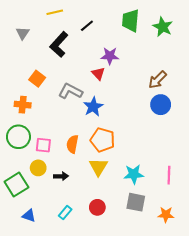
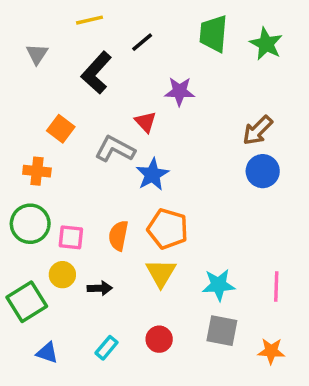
red triangle: (98, 74) -> (146, 122), moved

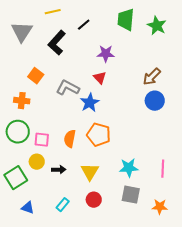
gray triangle: (37, 54) -> (22, 32), size x1.6
red triangle: (146, 122) -> (100, 78), moved
yellow triangle: (161, 273) -> (90, 172), moved

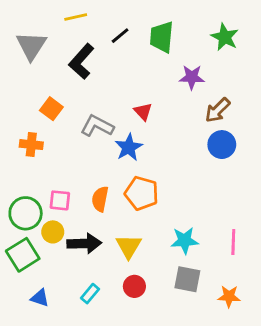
green trapezoid: (126, 20) -> (162, 37), moved
purple star: (106, 54) -> (192, 77), moved
green circle: (18, 132) -> (26, 213), moved
black arrow: (59, 170) -> (84, 243), size x1.6

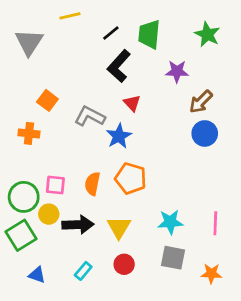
black L-shape: (81, 61) -> (119, 66), moved

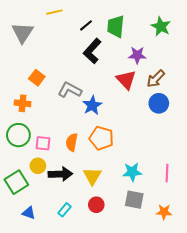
red triangle: (132, 103) -> (126, 80), moved, size x1.5
green circle: (24, 197) -> (18, 135), moved

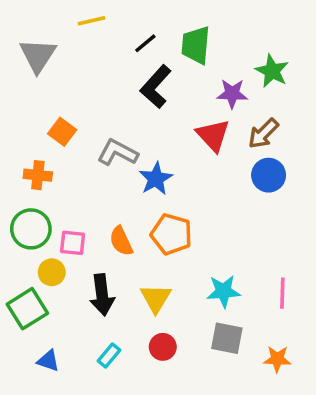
green star: (161, 26) -> (272, 71), moved
orange semicircle: (72, 142) -> (121, 241), turned -36
yellow circle: (38, 166) -> (52, 272), moved
black arrow: (60, 174) -> (102, 295), turned 85

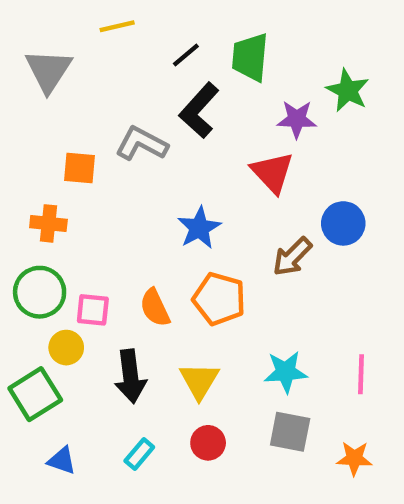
orange square: (62, 132) -> (79, 168), turned -32
brown arrow: (263, 134) -> (292, 257), moved
gray L-shape: (118, 153) -> (142, 144), moved

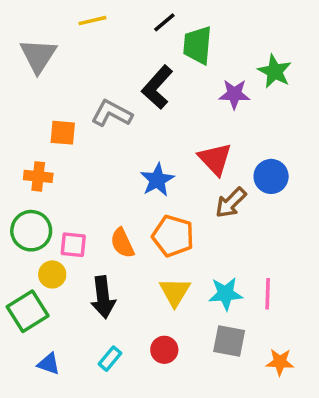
black line: (186, 55) -> (164, 22), moved
red triangle: (272, 172) -> (215, 159), moved
pink line: (361, 374) -> (268, 294), moved
yellow triangle: (199, 381) -> (175, 292), moved

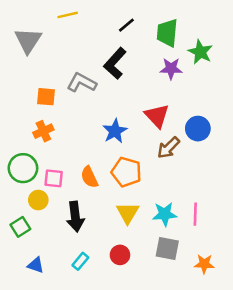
black line: (164, 22) -> (126, 25), moved
green trapezoid: (198, 45) -> (167, 33), moved
orange cross: (38, 176) -> (43, 131), moved, turned -30
green square: (28, 311) -> (20, 227), size x0.7

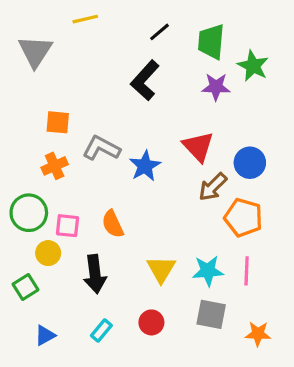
gray L-shape: (82, 83) -> (101, 148), moved
orange pentagon: (126, 172) -> (243, 218), moved
blue triangle: (36, 265) -> (45, 335), turned -48

